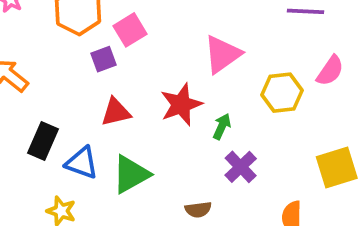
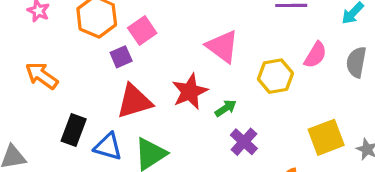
pink triangle: (222, 54) -> (222, 47), turned -45
red triangle: (116, 112) -> (134, 101), size x1.4
green arrow: (222, 126) -> (226, 108), turned 35

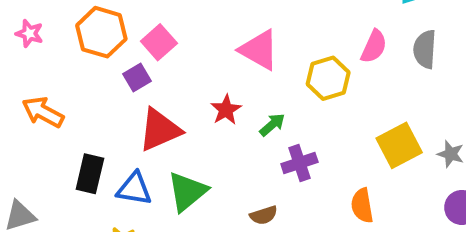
red star: (190, 92) -> (226, 110), size x0.7
purple cross: (244, 142) -> (299, 163), turned 36

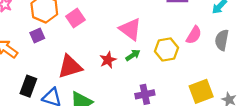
purple square: (137, 77) -> (37, 36), moved
green arrow: (272, 125) -> (133, 55), moved

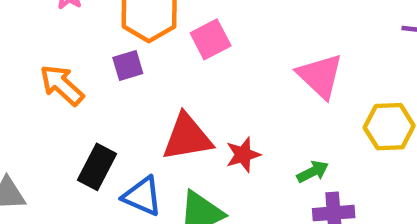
green arrow: (133, 55) -> (313, 172), moved
red star: (108, 60) -> (243, 155), moved

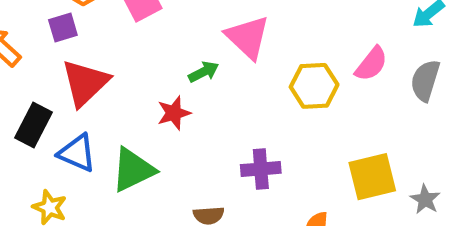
red triangle: (187, 137) -> (85, 83), moved, turned -34
green arrow: (313, 172) -> (204, 72), moved

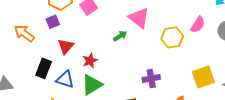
red triangle: (85, 83) -> (66, 46), size x0.7
red star: (174, 113) -> (90, 61), moved

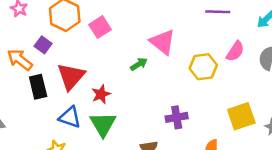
purple square: (53, 22) -> (43, 45), moved, turned -32
red triangle: (66, 46) -> (71, 76), size x1.4
black rectangle: (44, 68) -> (38, 87), moved, turned -36
green triangle: (92, 85) -> (103, 124), turned -30

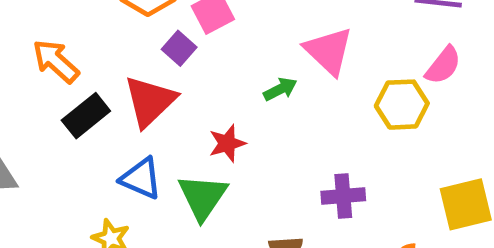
purple square: (43, 45) -> (179, 48), moved
pink semicircle: (235, 51) -> (443, 65), moved
black rectangle: (38, 87) -> (86, 116), turned 60
red star: (101, 94) -> (227, 143), moved

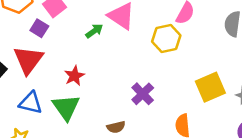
green arrow: (280, 89) -> (94, 31), moved
purple cross: (343, 196) -> (143, 94), turned -30

